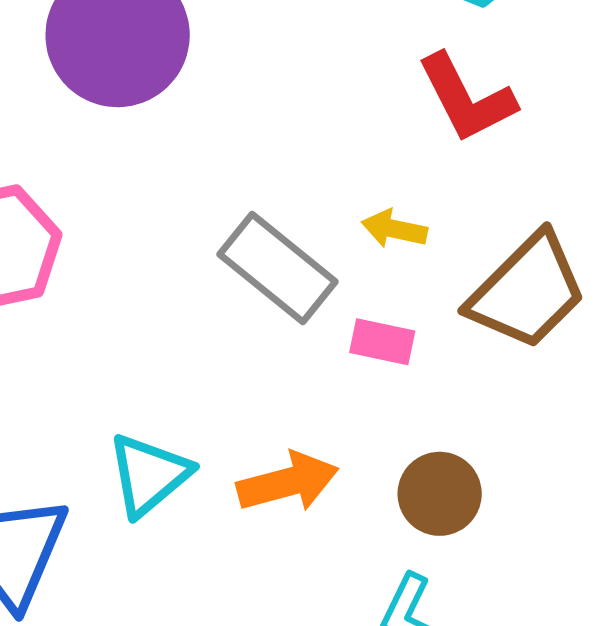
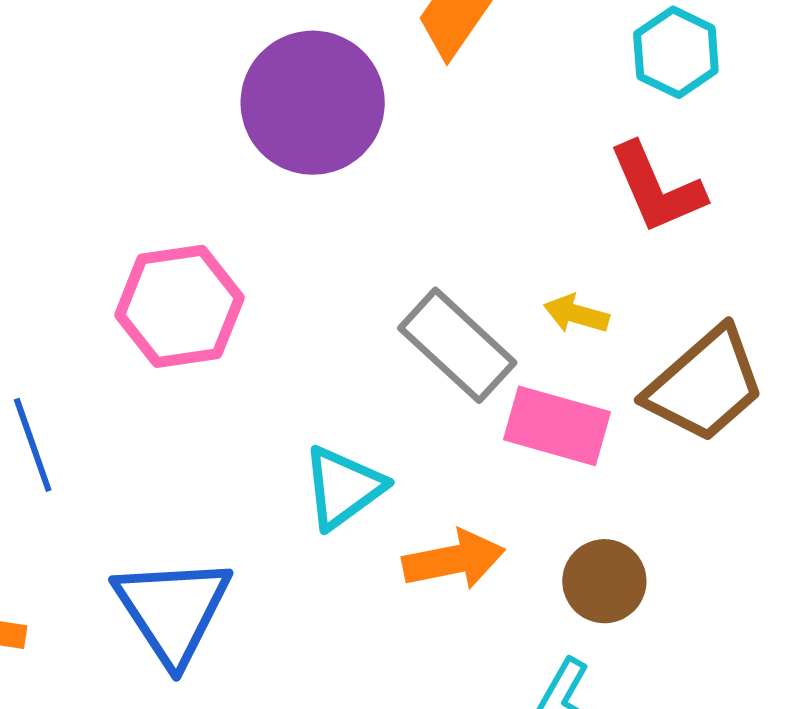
pink rectangle: (382, 342) -> (557, 426), size x1.6
cyan triangle: (149, 475) -> (343, 487), moved

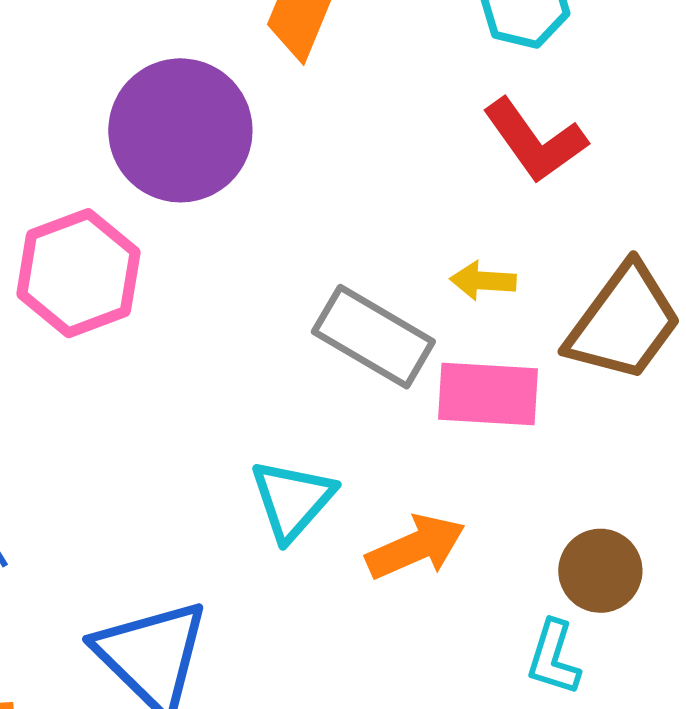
pink hexagon: (179, 306) -> (78, 273), moved
brown circle: (604, 581) -> (600, 571), moved

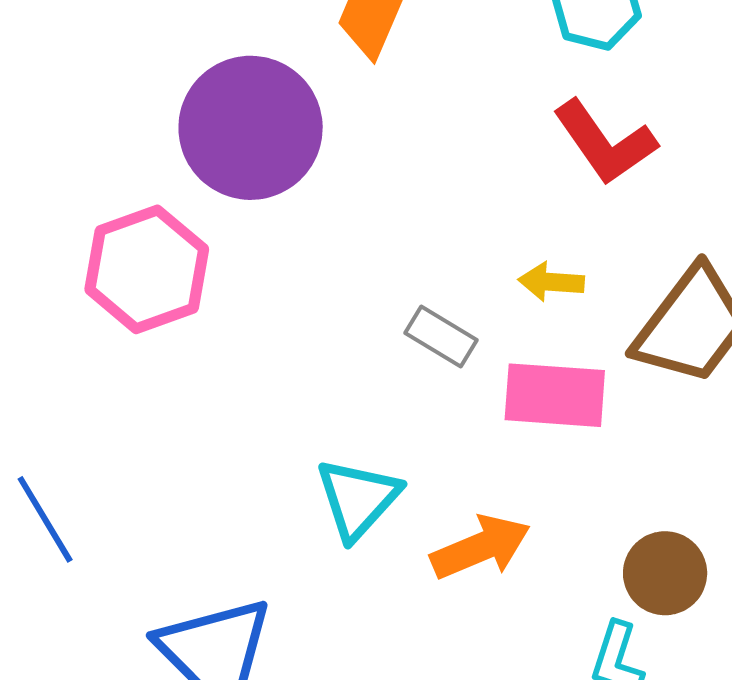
gray rectangle: (373, 337) -> (441, 336), size x0.6

